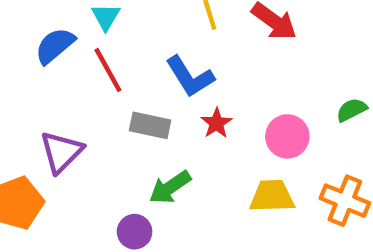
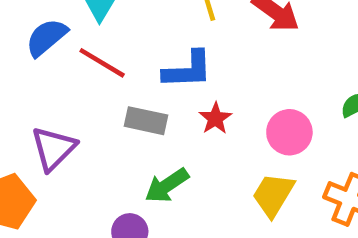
red line: (108, 70) -> (102, 63), turned -30
blue L-shape: (190, 77) -> (188, 70), turned -60
yellow trapezoid: (272, 196) -> (273, 195), turned -57

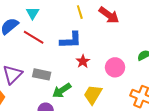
gray rectangle: (146, 121) -> (42, 74), moved
yellow trapezoid: (273, 195) -> (93, 95), moved

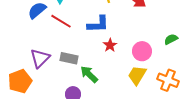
green arrow: (62, 90) -> (89, 74), turned 78
yellow trapezoid: (93, 95) -> (137, 75), moved

